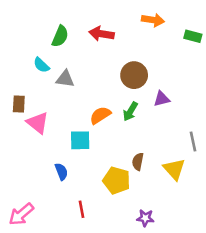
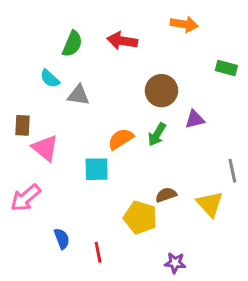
green rectangle: (193, 36) -> (226, 68), moved
brown semicircle: (138, 162) -> (166, 195), turned 60
blue semicircle: (61, 172) -> (62, 239), moved
pink arrow: (21, 214) -> (26, 198), moved

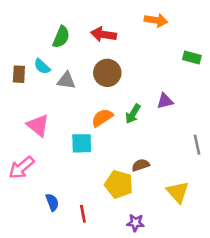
brown circle: (161, 91) -> (107, 73), moved
brown rectangle: (22, 125) -> (19, 74), moved
yellow triangle: (210, 204) -> (178, 192), moved
purple star: (175, 263) -> (135, 223), moved

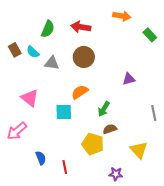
green rectangle: (192, 57) -> (150, 35), moved, turned 32
brown rectangle: (19, 74) -> (15, 50), moved, turned -32
green arrow: (133, 114) -> (104, 109), moved
purple star: (135, 223) -> (116, 174), moved

